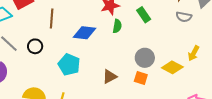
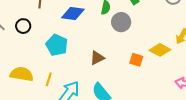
gray circle: (145, 58) -> (121, 22), moved
orange square: (141, 78) -> (136, 60), moved

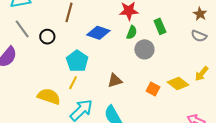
yellow semicircle: (22, 74) -> (49, 96), moved
yellow line: (49, 79) -> (73, 83), moved

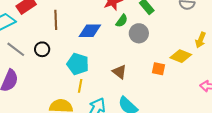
green semicircle: (132, 32) -> (122, 21), turned 32
brown triangle: (115, 81) -> (119, 72), turned -49

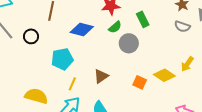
cyan pentagon: (78, 64) -> (62, 59), turned 30
brown triangle: (119, 72) -> (101, 76), turned 35
yellow line: (80, 86) -> (72, 84), moved

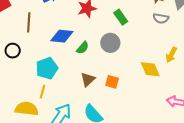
green semicircle: (115, 27) -> (83, 48), moved
yellow diamond: (164, 75) -> (150, 69), turned 40
orange square: (140, 82) -> (112, 82), moved
yellow line: (72, 84) -> (43, 92), moved

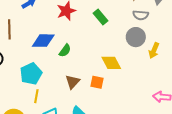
gray circle: (110, 43) -> (136, 37), moved
yellow diamond: (150, 69) -> (111, 63), moved
yellow line: (43, 92) -> (36, 96), moved

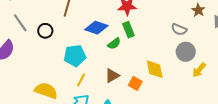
gray semicircle: (141, 15) -> (179, 29), moved
green rectangle: (100, 17) -> (128, 30), moved
yellow line: (36, 96) -> (81, 80), moved

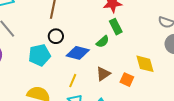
blue diamond: (96, 28) -> (78, 53), moved
black circle: (45, 31) -> (56, 36), moved
cyan pentagon: (75, 56) -> (39, 55), moved

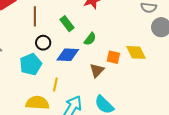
green rectangle: (116, 27) -> (67, 24), moved
orange square: (127, 80) -> (113, 57), moved
yellow line: (73, 81) -> (55, 85), moved

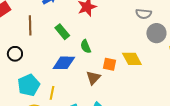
green semicircle: (90, 39) -> (86, 46), turned 120
black circle: (43, 43) -> (15, 54), moved
cyan pentagon: (31, 64) -> (29, 85), moved

